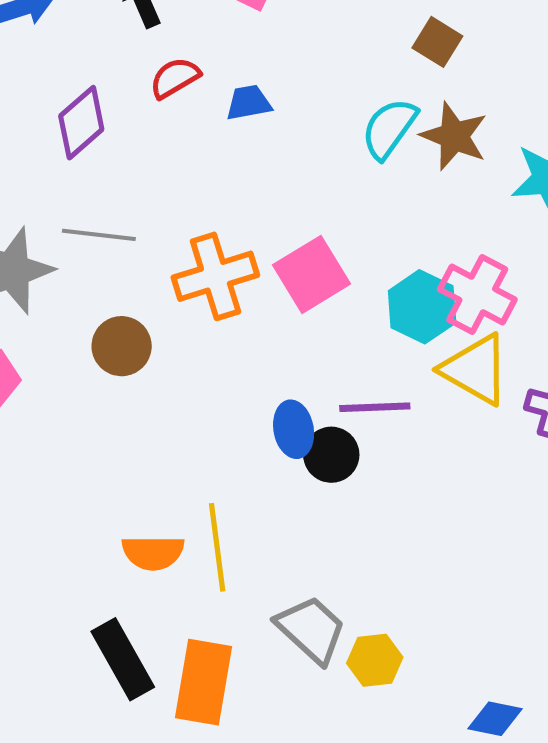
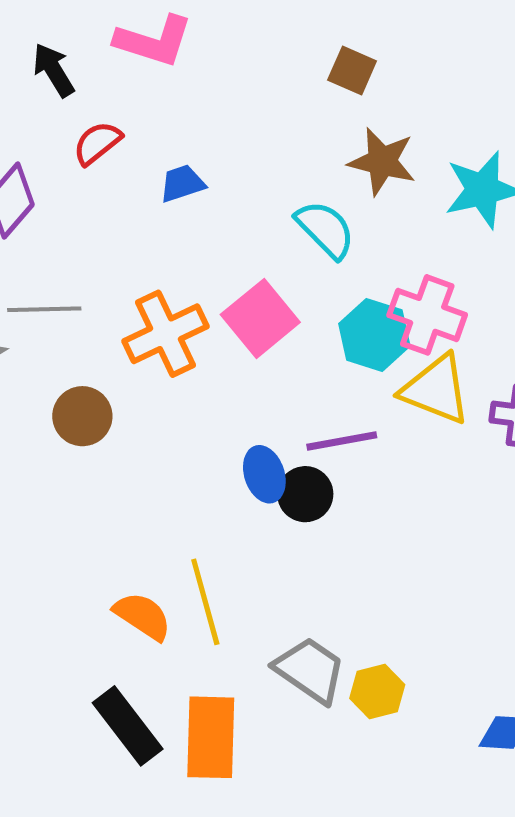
blue trapezoid: (249, 103) -> (182, 183), moved
cyan semicircle: (389, 128) -> (325, 229), moved, turned 108
orange semicircle: (153, 553) -> (143, 616), turned -138

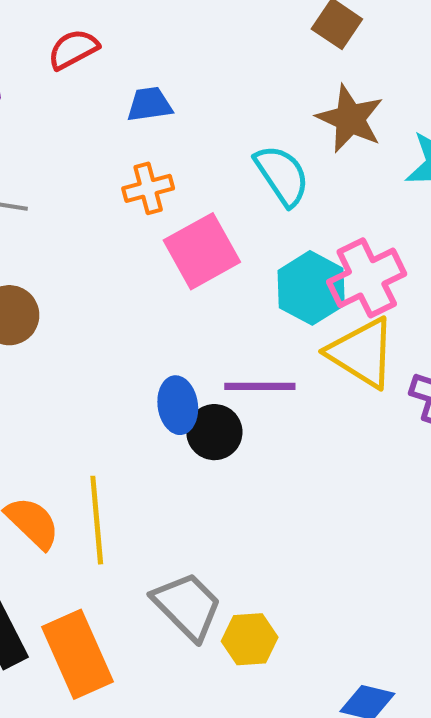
pink cross: (427, 315) -> (367, 278), turned 34
orange cross: (165, 334) -> (148, 188), moved, size x0.6
orange rectangle: (211, 737) -> (78, 654), turned -36

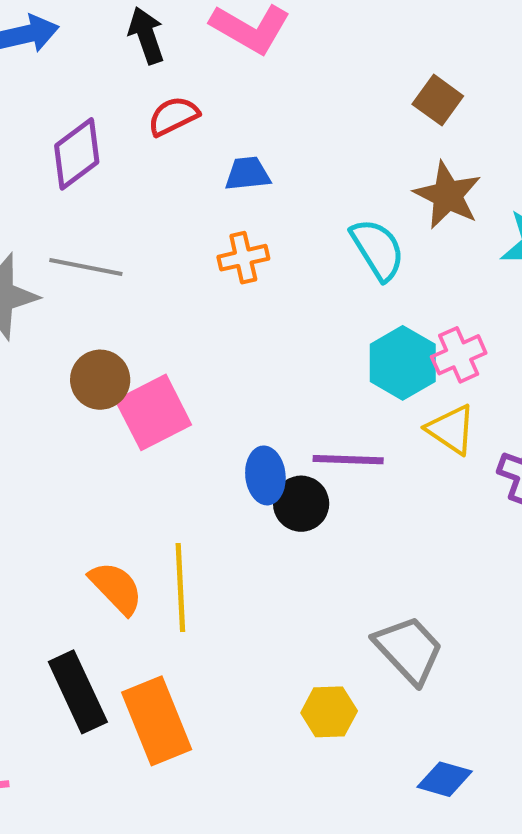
pink square: (202, 251) -> (153, 412), moved
pink cross: (367, 278) -> (459, 355), size x0.7
yellow triangle: (362, 353) -> (451, 429), size x0.7
gray trapezoid: (187, 606) -> (409, 650), moved

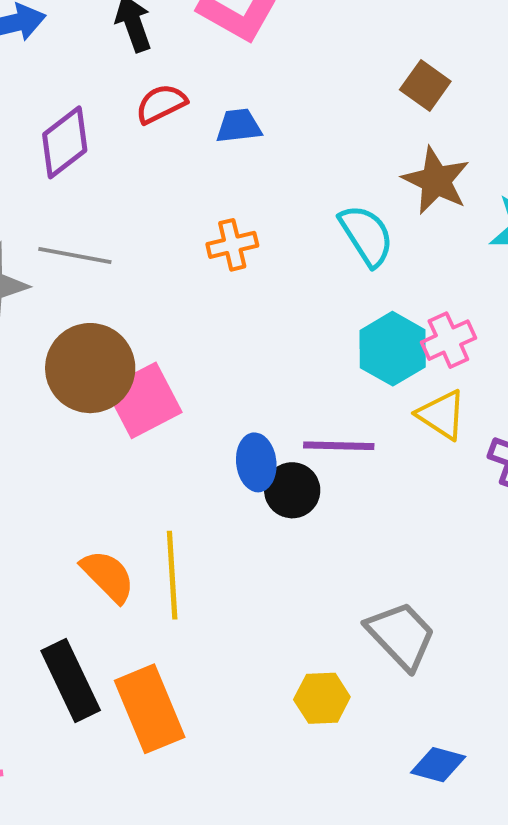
blue trapezoid: (248, 174) -> (239, 126), moved
brown circle: (100, 380) -> (90, 368), size x1.5

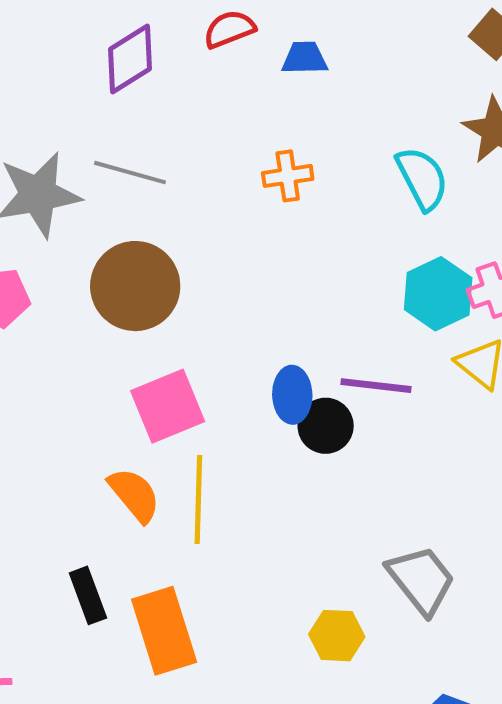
pink square: (144, 400) -> (168, 406), moved
black rectangle: (71, 680) -> (88, 595), size x0.7

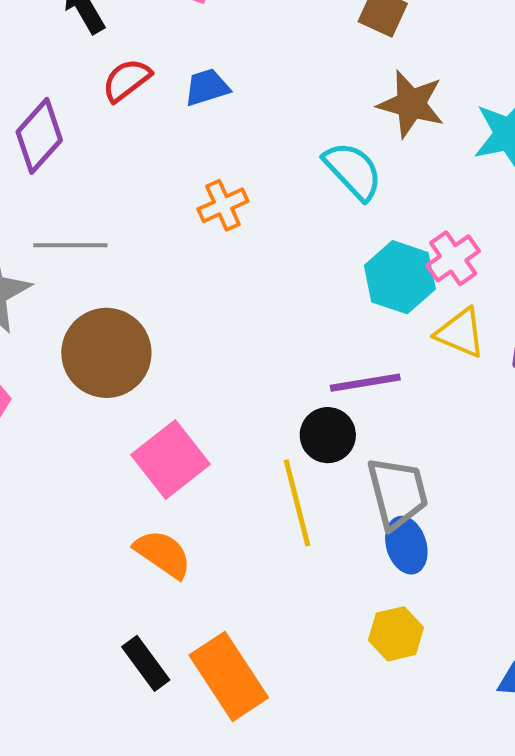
blue ellipse: (292, 395) -> (406, 545), moved
yellow line: (198, 500) -> (297, 503), moved
gray trapezoid: (421, 580) -> (398, 493), moved, turned 40

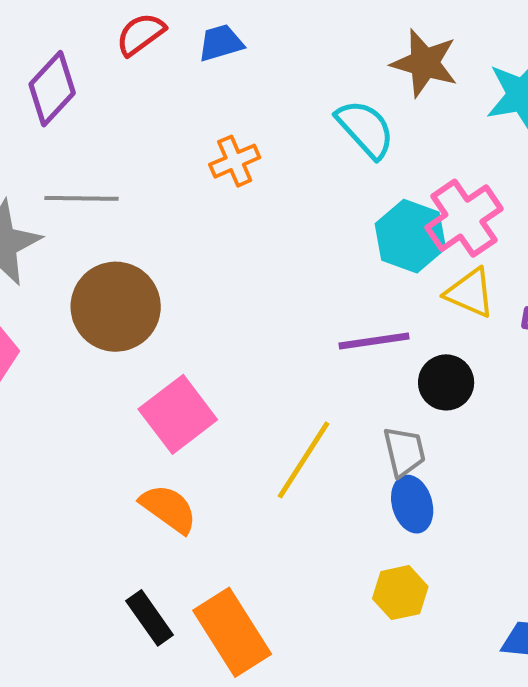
pink cross: (453, 258) -> (464, 218), size x1.4
black circle: (328, 435) -> (446, 382), moved
gray trapezoid: (398, 493) -> (404, 452), size x0.7
yellow line: (297, 503) -> (304, 460), turned 46

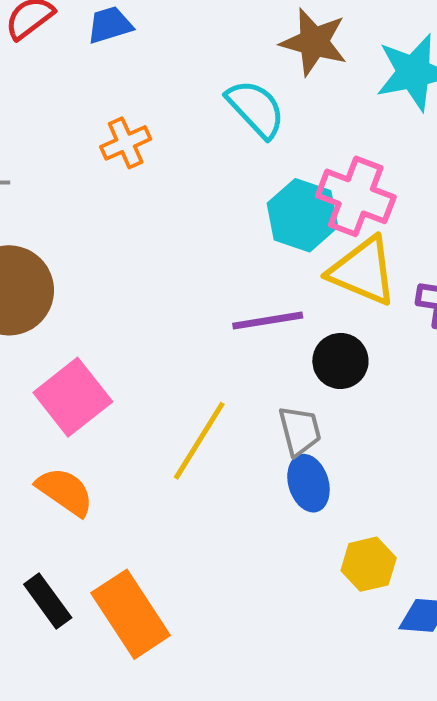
pink cross: (464, 218) -> (356, 196), turned -34
yellow triangle: (470, 293) -> (363, 271), size x1.4
yellow hexagon: (400, 593) -> (369, 564), moved

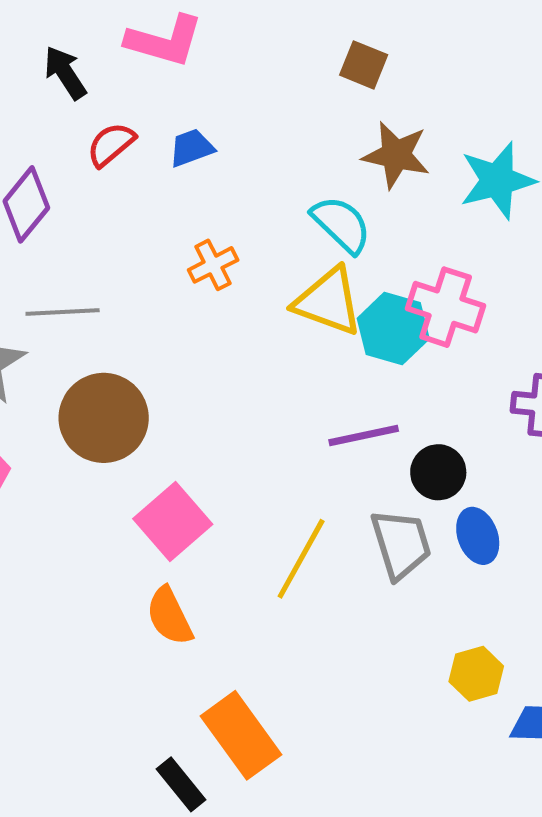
yellow triangle: (363, 271) -> (328, 301), moved
gray trapezoid: (300, 431) -> (401, 544), size x1.4
blue ellipse: (308, 483) -> (478, 536), moved
orange semicircle: (65, 492) -> (169, 616), turned -148
black rectangle: (48, 601) -> (181, 784), moved

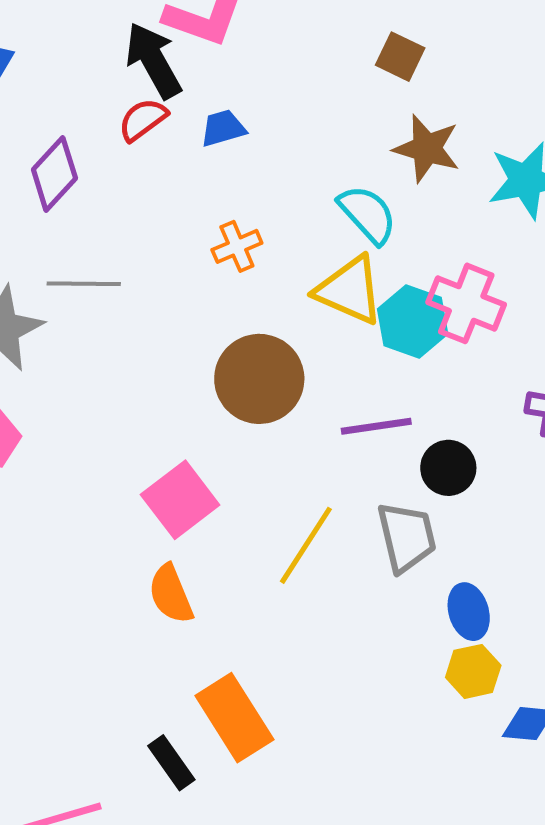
black arrow: (65, 73) -> (153, 60), moved, size x1.4
brown circle: (104, 418) -> (259, 379), moved
blue ellipse: (478, 536) -> (469, 612), moved

